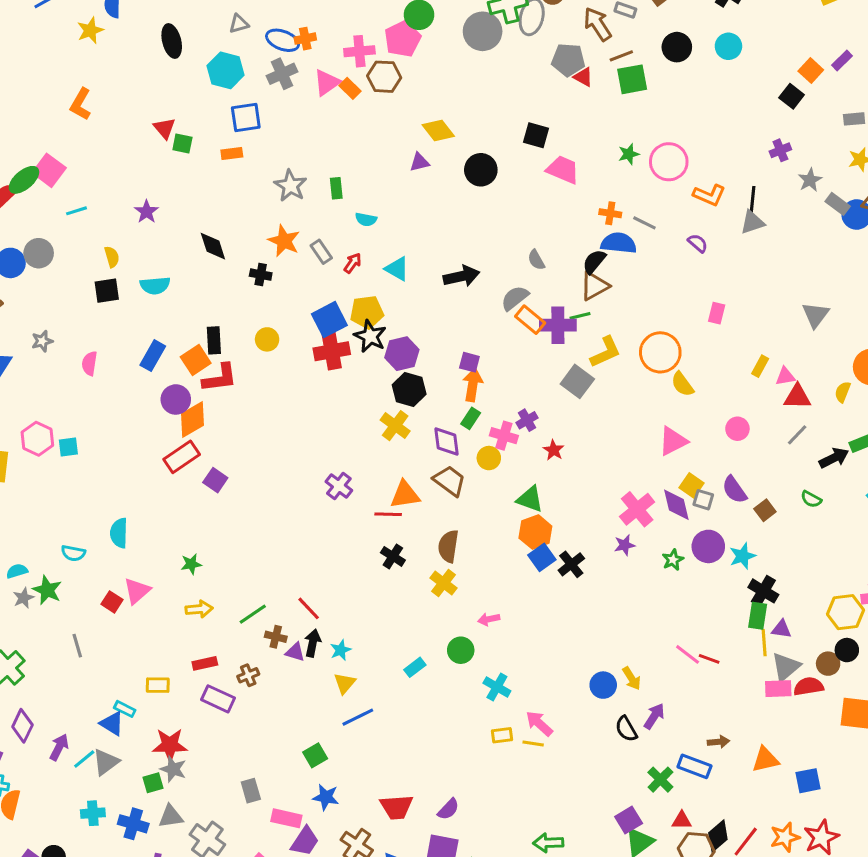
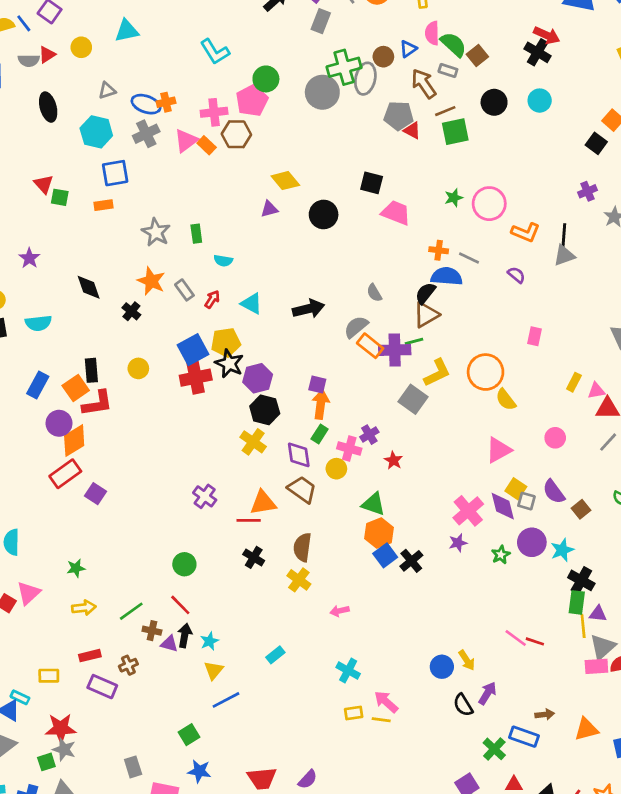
black cross: (261, 275) -> (131, 311), turned 30
green circle: (461, 650) -> (184, 564), moved

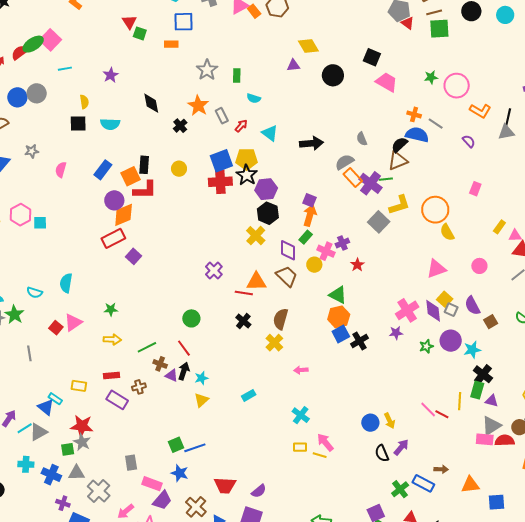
purple cross: (395, 350) -> (370, 183), turned 30
yellow line: (583, 626) -> (460, 401), moved
blue line: (226, 700) -> (195, 448), moved

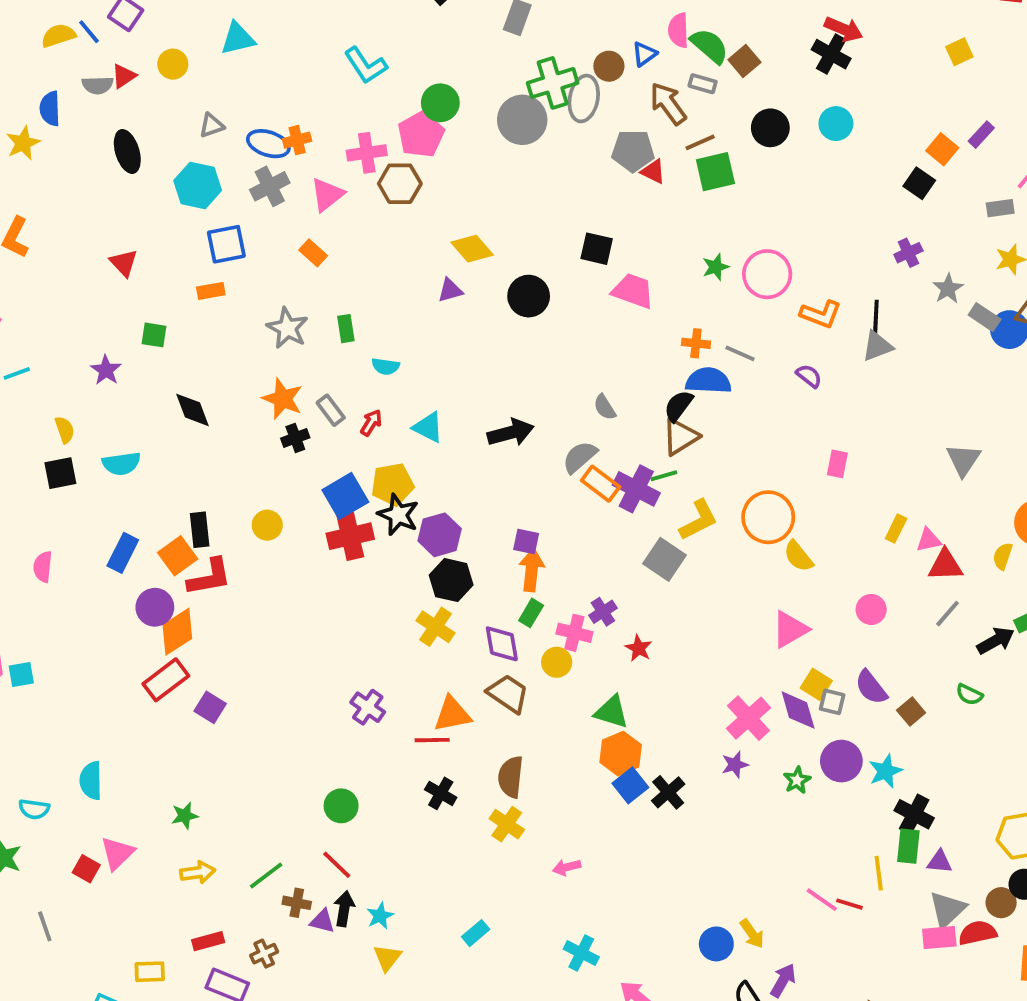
orange rectangle: (254, 11) -> (313, 253), moved
green square: (140, 33) -> (154, 335), moved
black cross: (180, 126) -> (295, 438), moved, turned 32

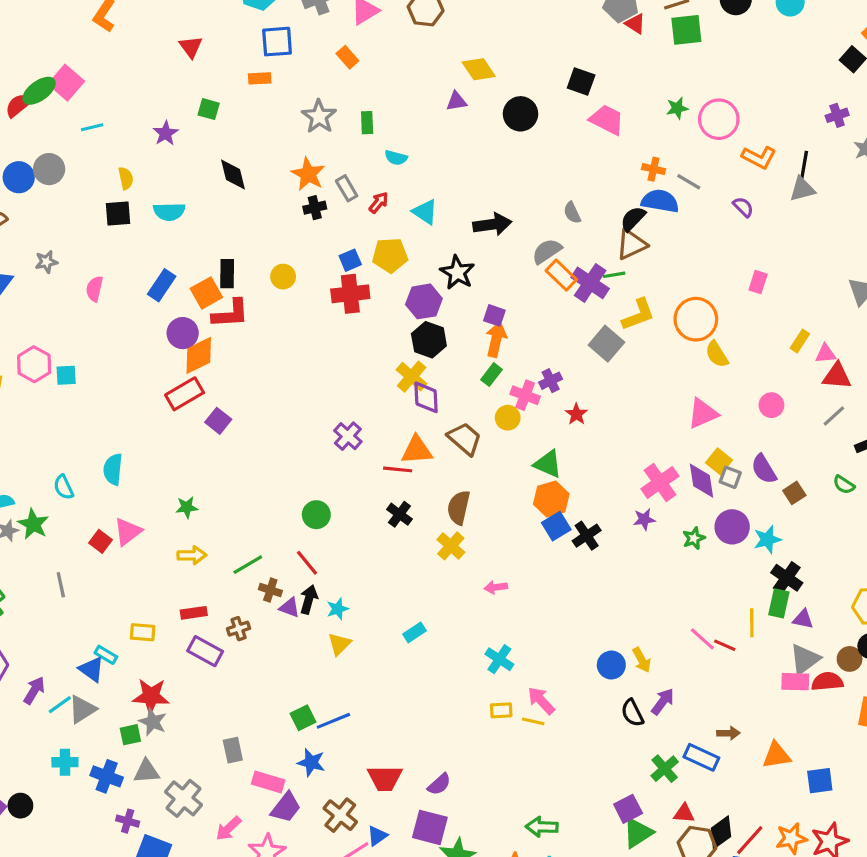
blue square: (345, 496) -> (350, 260), size x0.6
black star: (398, 515) -> (457, 272), moved
purple diamond: (502, 644) -> (426, 397), moved
cyan semicircle: (34, 809) -> (64, 487), turned 50

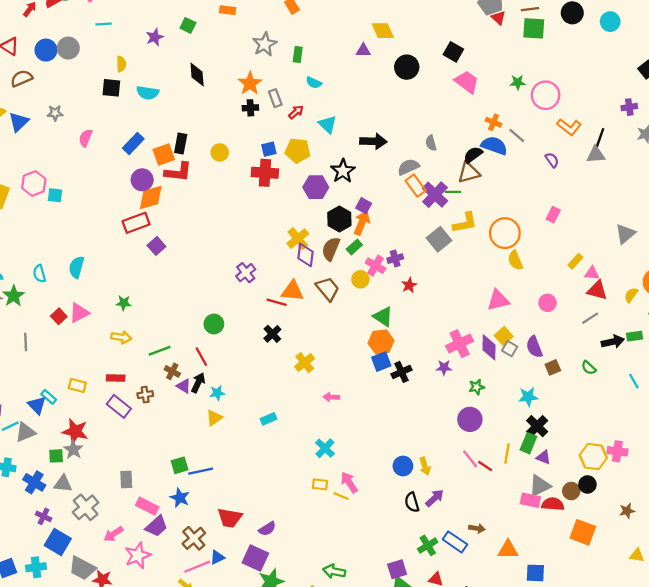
black hexagon: (429, 340) -> (339, 219), moved
brown semicircle: (459, 508) -> (331, 249), moved
purple circle: (732, 527) -> (470, 419), moved

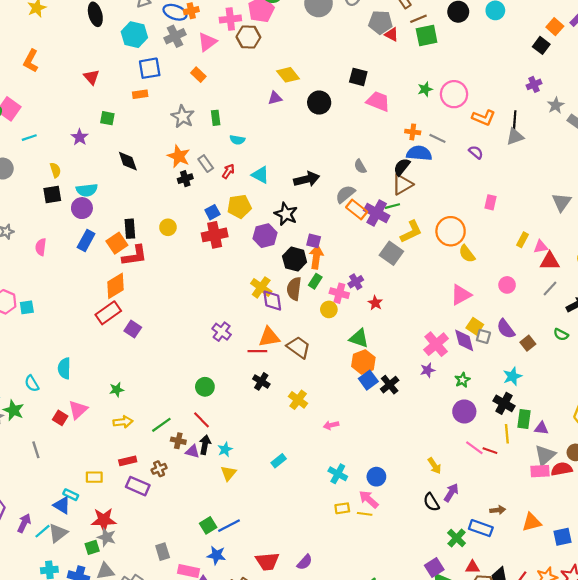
purple circle: (142, 180) -> (82, 208), moved
brown trapezoid: (328, 289) -> (299, 347), moved
black cross: (537, 426) -> (504, 403), moved
blue circle: (403, 466) -> (376, 477), moved

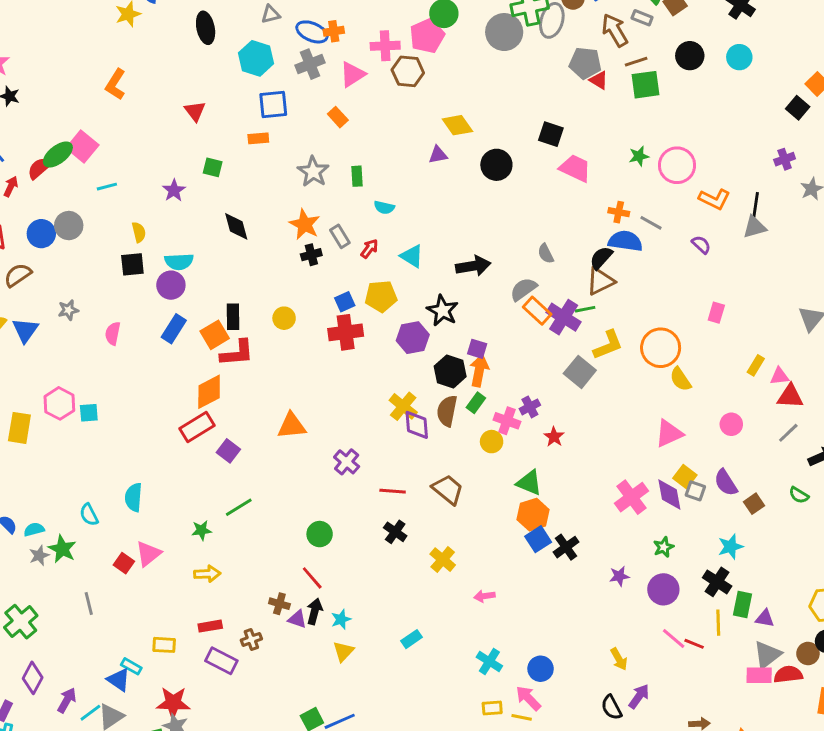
orange triangle: (269, 337) -> (292, 426), moved
purple star: (428, 370) -> (619, 576), moved
green line: (161, 425) -> (239, 507), moved

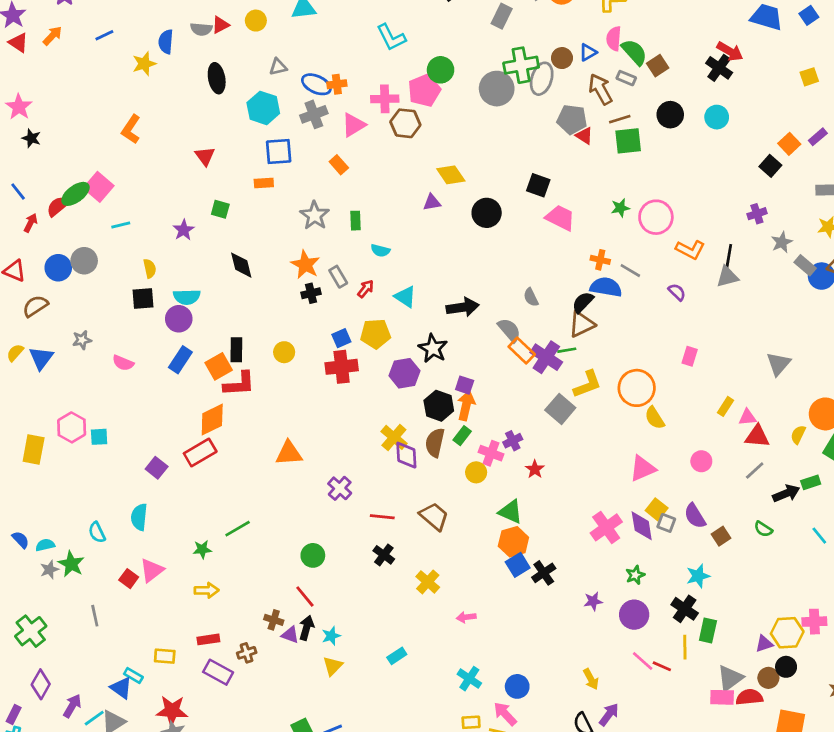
gray semicircle: (523, 289) -> (509, 330), turned 84
pink semicircle: (113, 333) -> (123, 363), turned -80
purple square: (228, 451) -> (157, 468), moved
purple triangle: (765, 618) -> (764, 644), moved, turned -30

